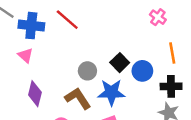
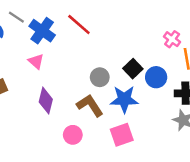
pink cross: (158, 17) -> (172, 39), moved
blue cross: (31, 26) -> (42, 31), turned 30

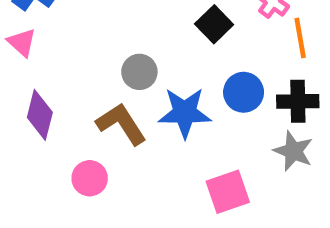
black square: (133, 69) -> (214, 24), moved
blue circle: (156, 77) -> (244, 92), moved
pink square: (122, 135) -> (228, 192), moved

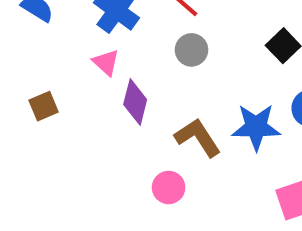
gray circle: (139, 72) -> (191, 50), moved
purple diamond: (40, 115) -> (135, 102), moved

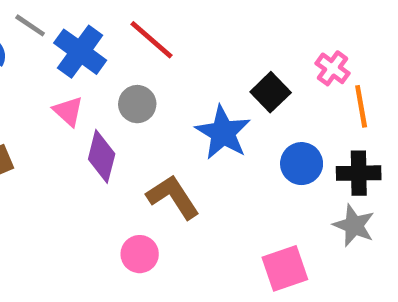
gray circle: (191, 50) -> (137, 104), moved
blue star: (256, 127) -> (223, 133), moved, turned 30

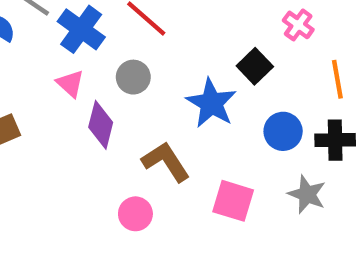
pink cross: (333, 68) -> (298, 25), moved
gray star: (354, 225) -> (307, 194), moved
pink square: (285, 268) -> (233, 201), moved, turned 36

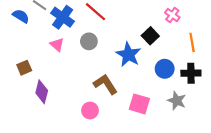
purple diamond: (101, 125) -> (42, 92), moved

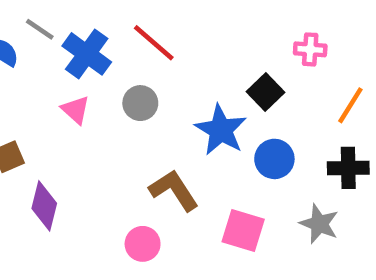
pink cross: (172, 15) -> (310, 49), turned -32
orange line: (192, 42) -> (350, 105), turned 42
blue circle: (165, 69) -> (274, 159), moved

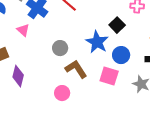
gray circle: (140, 103) -> (60, 48), moved
pink triangle: (76, 110) -> (23, 30), moved
pink square: (243, 230) -> (109, 76), moved

